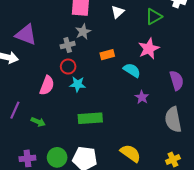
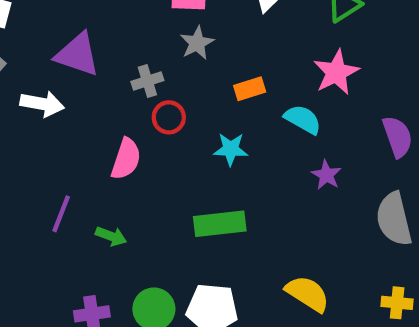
gray cross: (68, 45) -> (147, 81), moved
cyan star: (78, 84) -> (231, 149), moved
yellow cross: (173, 160) -> (397, 303), turned 32

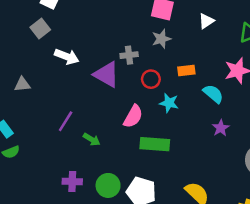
purple triangle: (77, 54) -> (106, 75), moved
red circle: (169, 117) -> (151, 79), moved
pink semicircle: (126, 159) -> (133, 116), moved

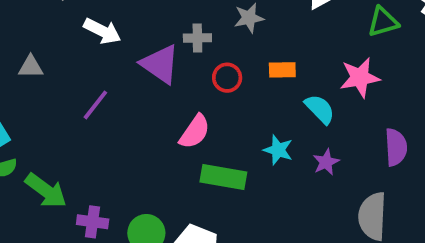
cyan star: (169, 103) -> (278, 150), moved
purple line: (66, 121) -> (95, 105), moved
green arrow: (92, 139) -> (46, 191), moved, size x1.6

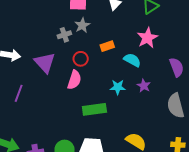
gray cross: (197, 38) -> (64, 35), moved
purple triangle: (160, 64) -> (45, 63), turned 30
pink semicircle: (195, 132) -> (74, 80), moved

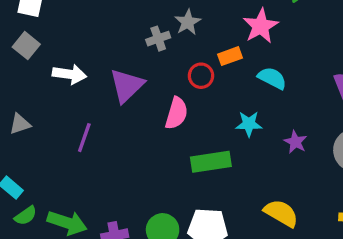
pink star: (147, 38) -> (261, 26), moved
red circle: (81, 59) -> (201, 76), moved
purple triangle: (45, 63) -> (127, 86), turned 30
purple star: (144, 86) -> (295, 142), moved

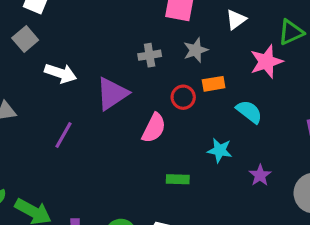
gray star: (188, 22) -> (196, 50), moved
pink star: (261, 26) -> (266, 62), moved
green rectangle: (211, 162) -> (178, 179), size x0.6

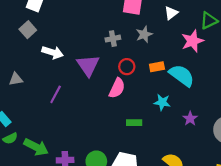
orange rectangle: (214, 84) -> (157, 67), moved
purple triangle: (112, 94) -> (88, 65), turned -30
red circle: (183, 97) -> (127, 67), moved
cyan semicircle: (249, 112) -> (182, 75), size x1.4

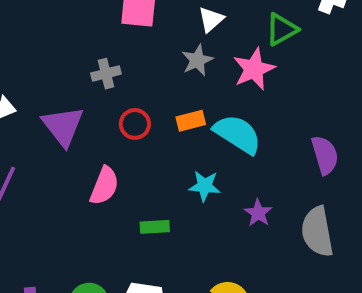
gray star: (144, 34) -> (197, 60), moved
pink semicircle: (117, 88) -> (104, 186), moved

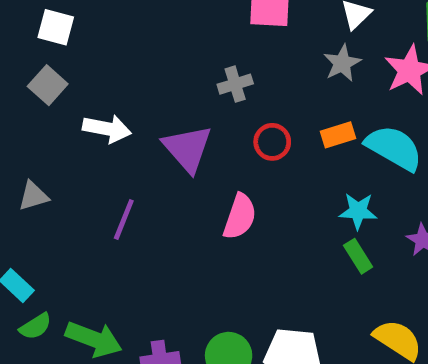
green rectangle: (155, 227) -> (358, 256), moved, turned 64

